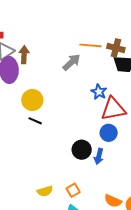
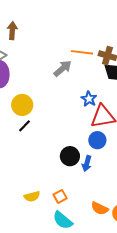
brown arrow: (24, 55) -> (12, 31), moved
black line: (35, 121) -> (24, 126), turned -72

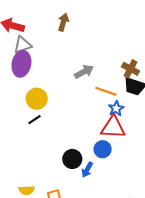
brown arrow: (12, 31) -> (63, 22), moved
orange line: (82, 52) -> (106, 91), moved
blue star: (89, 99) -> (116, 108), moved

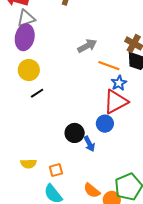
yellow circle: (37, 99) -> (29, 70), moved
red triangle: (113, 127) -> (116, 102), turned -32
blue arrow: (87, 170) -> (89, 144), turned -56

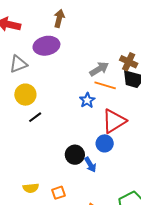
gray triangle: (26, 18) -> (18, 64), moved
purple ellipse: (25, 37) -> (46, 46), moved, turned 70
gray arrow: (87, 46) -> (99, 69), moved
blue star: (119, 83) -> (87, 100), moved

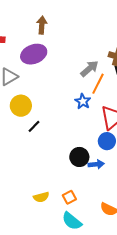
orange line: (105, 85) -> (98, 84), turned -70
blue arrow: (90, 165) -> (96, 164), turned -56

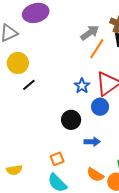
blue star: (83, 101) -> (82, 86), moved
blue arrow: (96, 164) -> (92, 142), moved
yellow semicircle: (41, 197) -> (14, 170), moved

